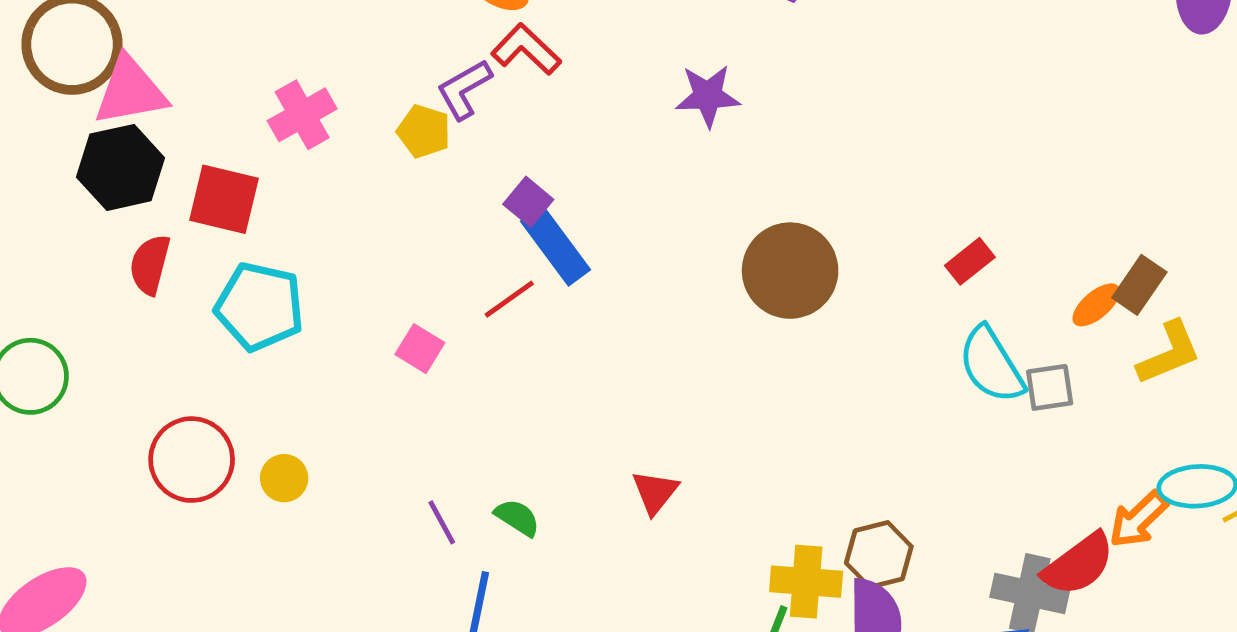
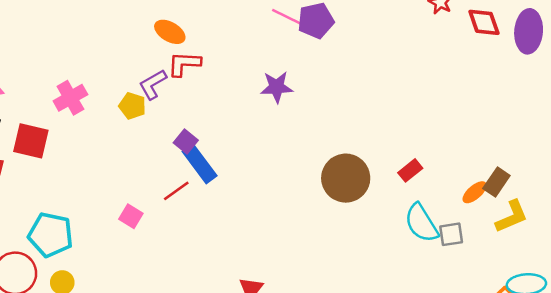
red L-shape: (526, 49) -> (184, 64), turned -40
brown circle: (790, 271) -> (346, 178), moved
cyan pentagon: (260, 307) -> (51, 235), moved

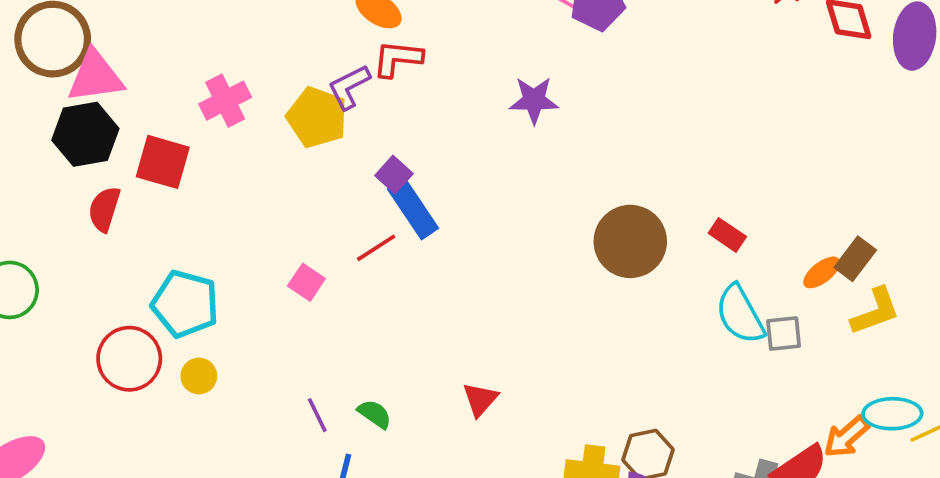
yellow pentagon: (132, 106) -> (317, 117), size x1.5
red rectangle: (410, 170) -> (727, 235), turned 70

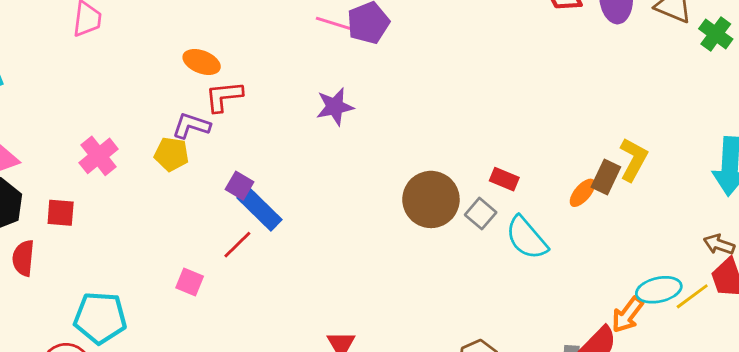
purple L-shape: (349, 87) -> (191, 126), turned 57
yellow pentagon: (317, 117) -> (172, 154), size x0.7
red square: (163, 162) -> (61, 213), size x0.7
yellow L-shape: (875, 311) -> (633, 159), moved, turned -30
gray square: (784, 334) -> (481, 214), moved, turned -32

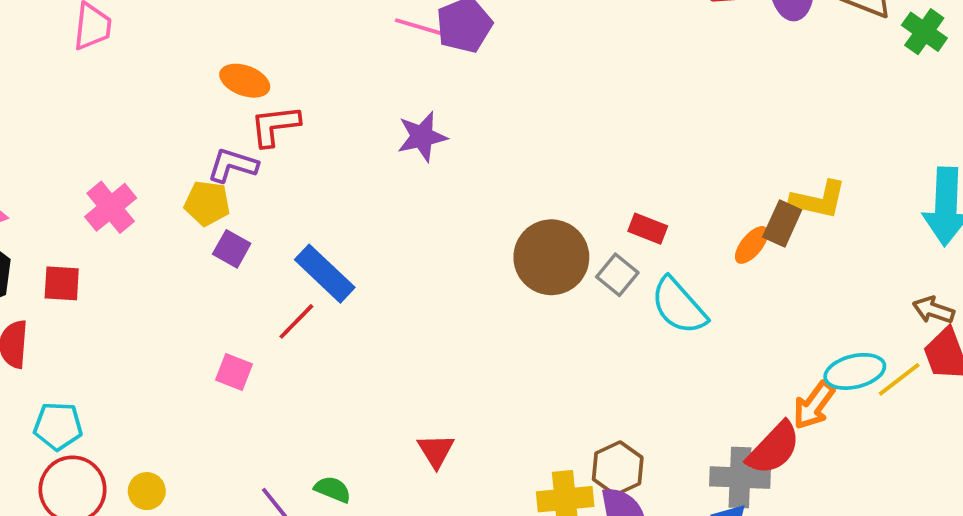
yellow L-shape: (633, 159) -> (818, 200), turned 75
purple square: (239, 186) -> (232, 249), moved
cyan pentagon: (100, 318) -> (58, 426), moved, size x0.7

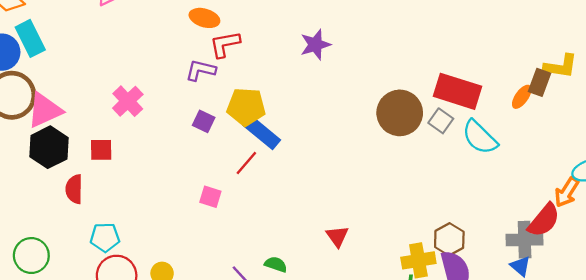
yellow pentagon: (207, 203) -> (246, 107), moved, size x1.4
red rectangle: (648, 229) -> (457, 91), size x2.0

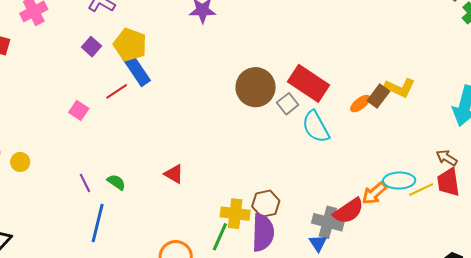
red triangle: (337, 236) -> (174, 174), turned -40

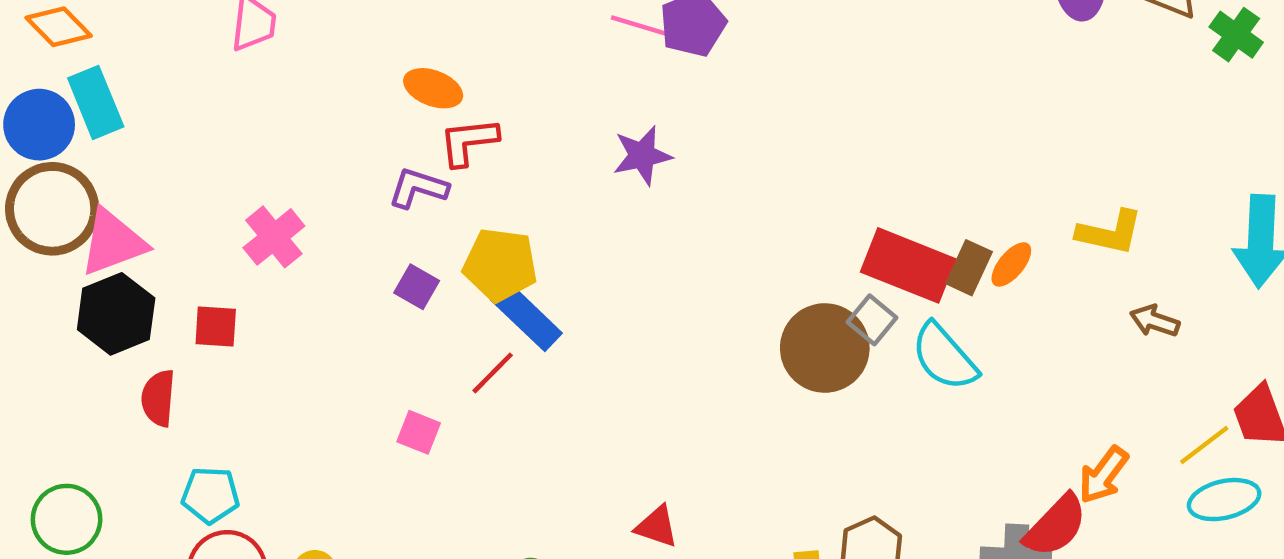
brown circle: (256, 87) -> (825, 348), moved
brown rectangle: (378, 96) -> (969, 268), moved
orange ellipse: (360, 104) -> (1011, 264), moved
brown arrow: (447, 158) -> (1155, 321), moved
cyan ellipse: (399, 181) -> (1224, 500), moved

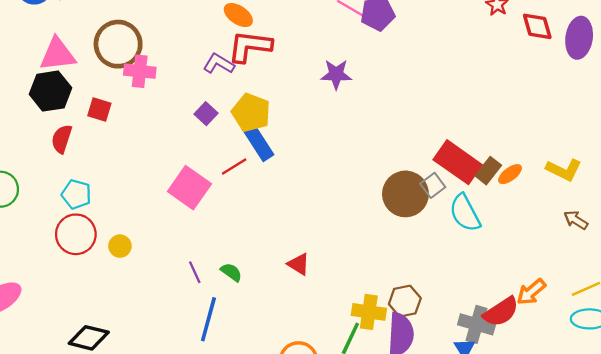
red L-shape: (469, 142) -> (250, 46), size x1.4
brown circle: (52, 209) -> (118, 44), moved
pink cross: (274, 237) -> (140, 71), turned 32
pink square: (419, 432) -> (189, 188), size x1.8

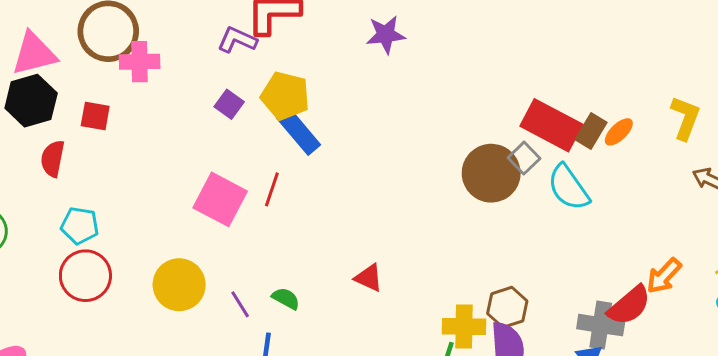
red line: (234, 166) -> (272, 189), moved, turned -32
yellow L-shape: (564, 170) -> (685, 118), turned -88
yellow circle: (120, 246) -> (179, 285), moved, size x1.8

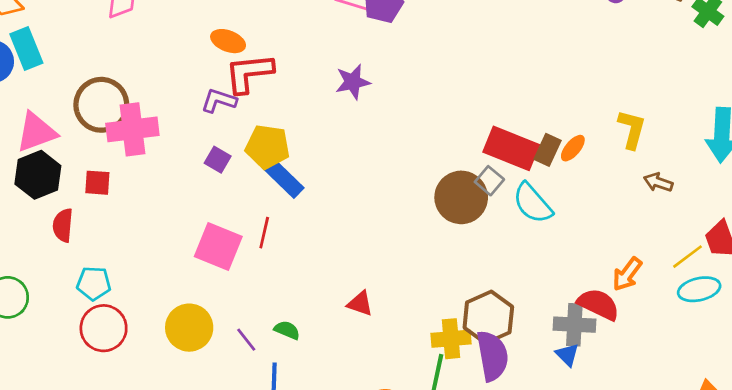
pink cross: (140, 62) -> (132, 129), size x1.4
red semicircle: (629, 305) -> (598, 304), turned -108
brown hexagon: (507, 307) -> (488, 317), size x1.4

